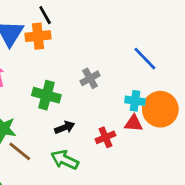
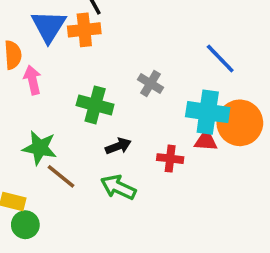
gray cross: (90, 78) -> (150, 84), turned -30
cyan cross: (135, 101) -> (208, 112), size x1.6
red cross: (105, 137) -> (170, 159), turned 30

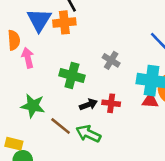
red cross: (170, 159) -> (111, 103), moved
brown line: (61, 176) -> (61, 126), moved

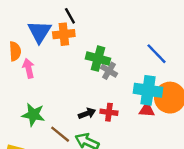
green cross: (72, 75) -> (98, 59), moved

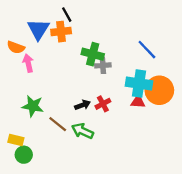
orange semicircle: (15, 51) -> (16, 47), turned 114
gray cross: (109, 71) -> (103, 65), turned -35
red cross: (109, 112) -> (103, 104), turned -35

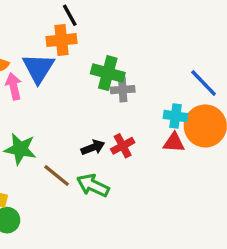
blue triangle: (38, 29) -> (38, 68), moved
blue line: (147, 50) -> (204, 83), moved
cyan cross: (139, 83) -> (175, 116), size x0.6

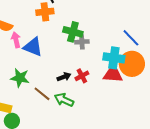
blue triangle: (38, 68) -> (33, 47), moved, turned -40
cyan cross: (175, 116) -> (114, 58), size x1.5
red triangle: (174, 142) -> (113, 74), size x1.5

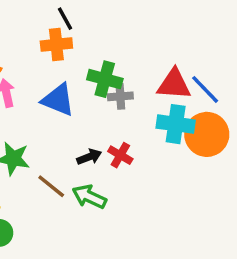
blue triangle: (33, 47) -> (58, 100), moved
red triangle: (113, 74) -> (174, 84), moved
red cross: (82, 76) -> (120, 155), turned -32

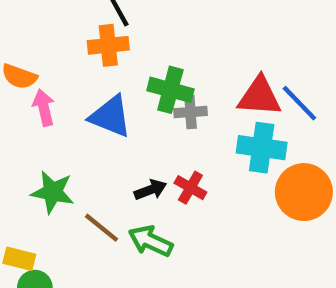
orange circle: (207, 134) -> (304, 192), moved

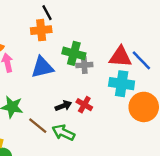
blue triangle: (110, 116) -> (42, 67), turned -35

